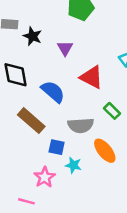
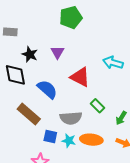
black star: (32, 36) -> (30, 54), moved
orange ellipse: (105, 151) -> (91, 140), turned -45
cyan star: (73, 165) -> (69, 141), moved

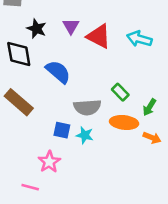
red triangle: (80, 77) -> (99, 36), moved
brown rectangle: (29, 114) -> (19, 102), moved
orange ellipse: (91, 140) -> (124, 122), moved

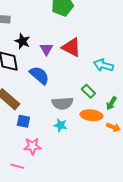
purple triangle: (71, 26) -> (46, 49), moved
cyan arrow: (139, 39) -> (103, 65), moved
blue square: (62, 130) -> (23, 121), moved
pink star: (49, 162) -> (32, 146), turned 30

